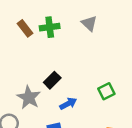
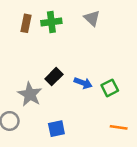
brown rectangle: (25, 28) -> (26, 23), turned 49
blue arrow: (68, 104) -> (83, 83), moved, turned 49

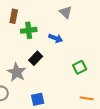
green cross: (51, 22) -> (29, 30), moved
blue arrow: (83, 83) -> (56, 38), moved

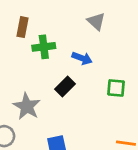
black rectangle: (36, 58) -> (65, 87), moved
green square: (80, 67) -> (116, 88), moved, turned 32

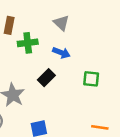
gray triangle: (96, 21) -> (61, 23), moved

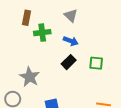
black rectangle: (46, 78) -> (69, 62), moved

